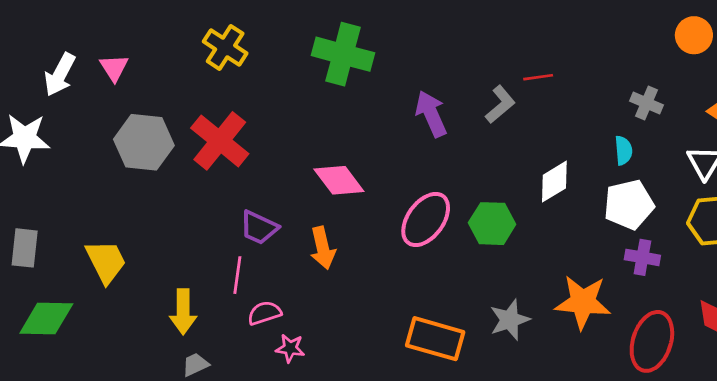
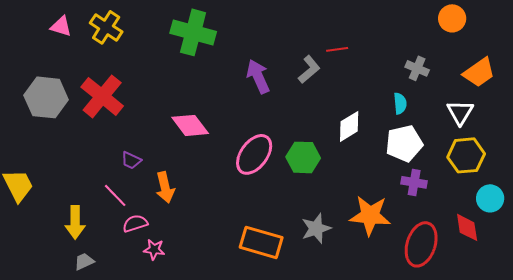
pink triangle: (114, 68) -> (61, 26), moved, turned -40
purple trapezoid: (259, 228) -> (131, 160), size x0.7
orange arrow: (323, 248) -> (165, 187), moved
pink line: (237, 275) -> (115, 195), turned -52

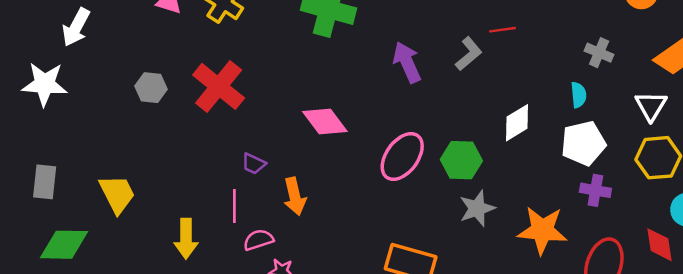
gray hexagon: (46, 97) -> (151, 88), size x0.6
pink line: (115, 195) -> (234, 206), turned 44
gray star: (316, 228) -> (477, 208), moved

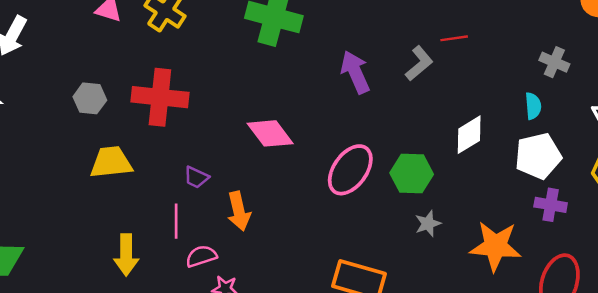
red cross: (219, 86) -> (160, 97), turned -33
yellow trapezoid: (117, 194) -> (111, 162), moved, turned -69
gray star: (477, 208) -> (428, 224), size x0.7

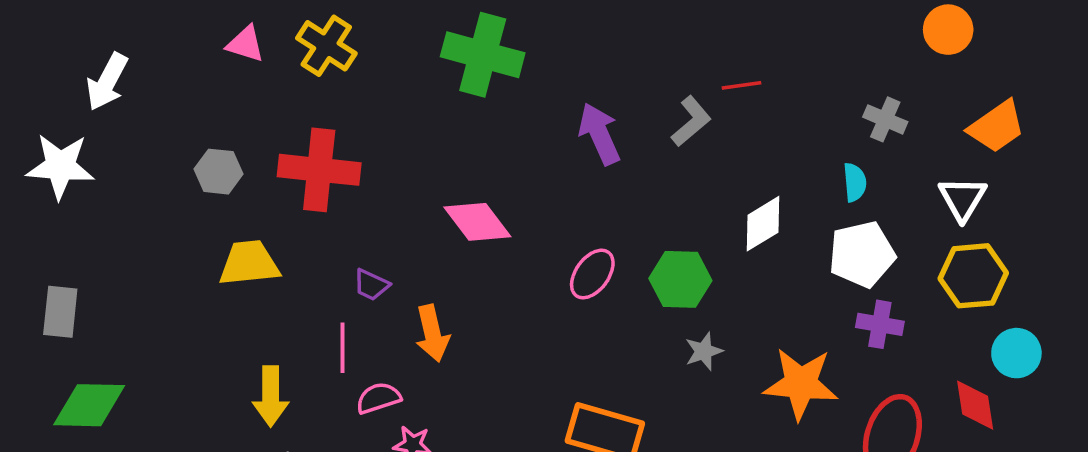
pink ellipse: (350, 170) -> (592, 274), size x0.7

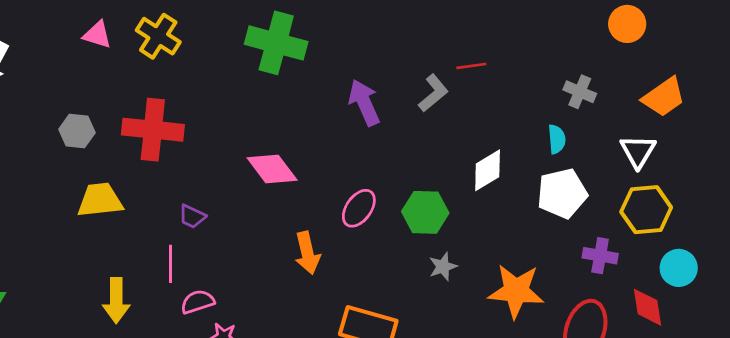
purple cross: (880, 324) -> (600, 256), moved
orange arrow: (432, 333) -> (307, 253), moved

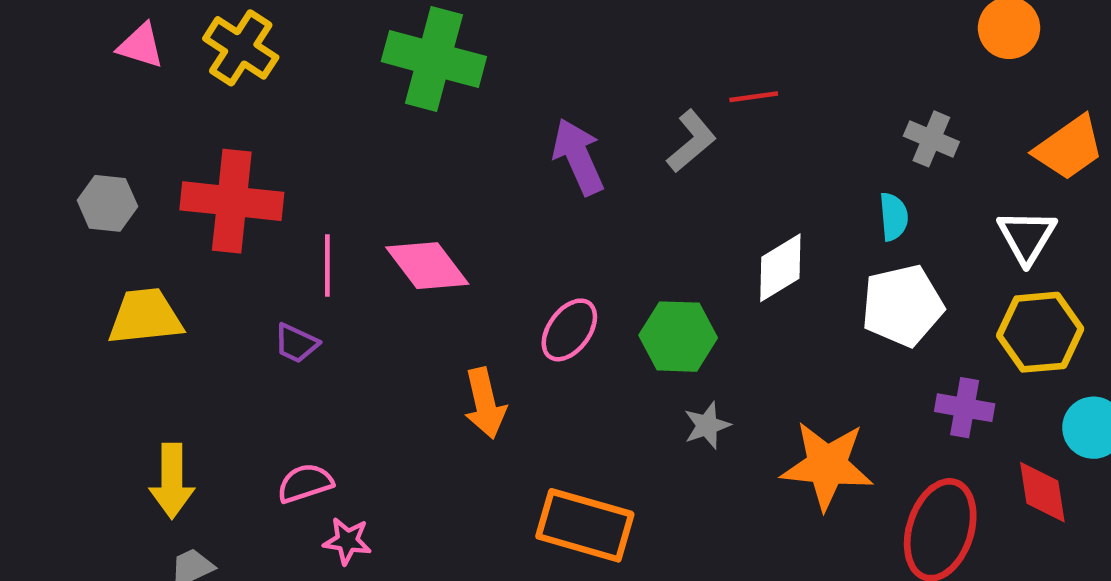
pink line: (170, 264) -> (327, 266), moved

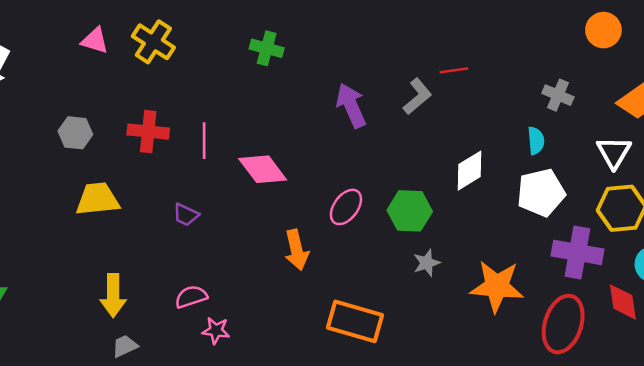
green cross: (434, 59) -> (267, 48), size x0.6
red cross: (232, 201) -> (148, 132), size x0.7
pink line: (327, 266) -> (204, 141), moved
purple cross: (965, 408) -> (577, 252), size x1.5

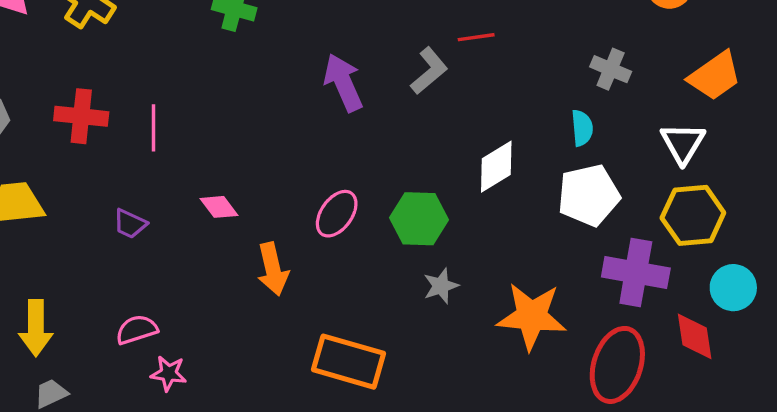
pink diamond: (263, 169) -> (219, 207), moved, size x0.6

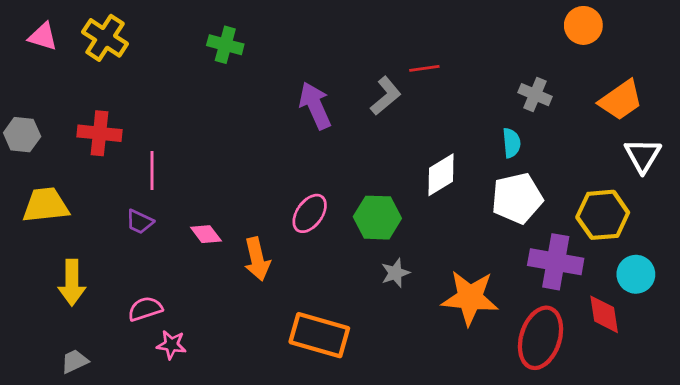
pink line: (153, 128) -> (152, 171), moved
white triangle: (683, 143) -> (643, 155), moved
pink diamond: (219, 207) -> (206, 234), moved
yellow arrow: (36, 328) -> (72, 283), moved

